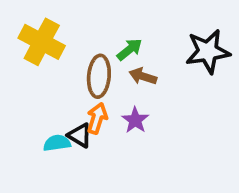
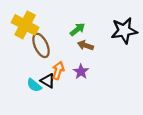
brown ellipse: (99, 76) -> (41, 45), moved, turned -30
cyan semicircle: (57, 143) -> (34, 85), turned -133

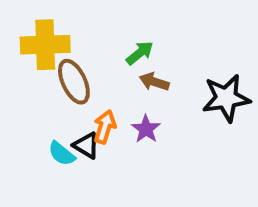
yellow cross: (25, 25) -> (45, 45), turned -30
black star: (124, 31) -> (226, 98), moved

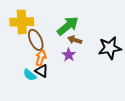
green arrow: (140, 53) -> (68, 26), size x1.6
orange arrow: (105, 127) -> (41, 58), moved
purple star: (146, 129) -> (69, 55), moved

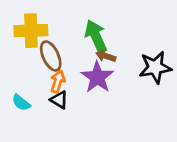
green arrow: (68, 26) -> (96, 36), turned -75
purple star: (69, 55) -> (97, 77), size x1.6
cyan semicircle: (30, 75) -> (21, 103), moved

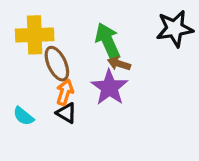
black star: (155, 67) -> (175, 29), moved

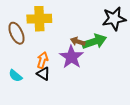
yellow cross: (35, 35) -> (39, 19), moved
green arrow: (108, 41) -> (94, 41), moved, turned 95
brown ellipse: (57, 64) -> (16, 33), moved

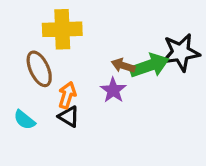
black star: (114, 19) -> (181, 52), moved
brown ellipse: (16, 33) -> (39, 69), moved
purple star: (71, 57) -> (113, 90), size x0.7

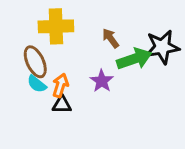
brown arrow: (123, 66) -> (111, 38), moved, turned 36
black triangle: (69, 117) -> (62, 105), turned -30
cyan semicircle: (24, 120) -> (37, 84), moved

